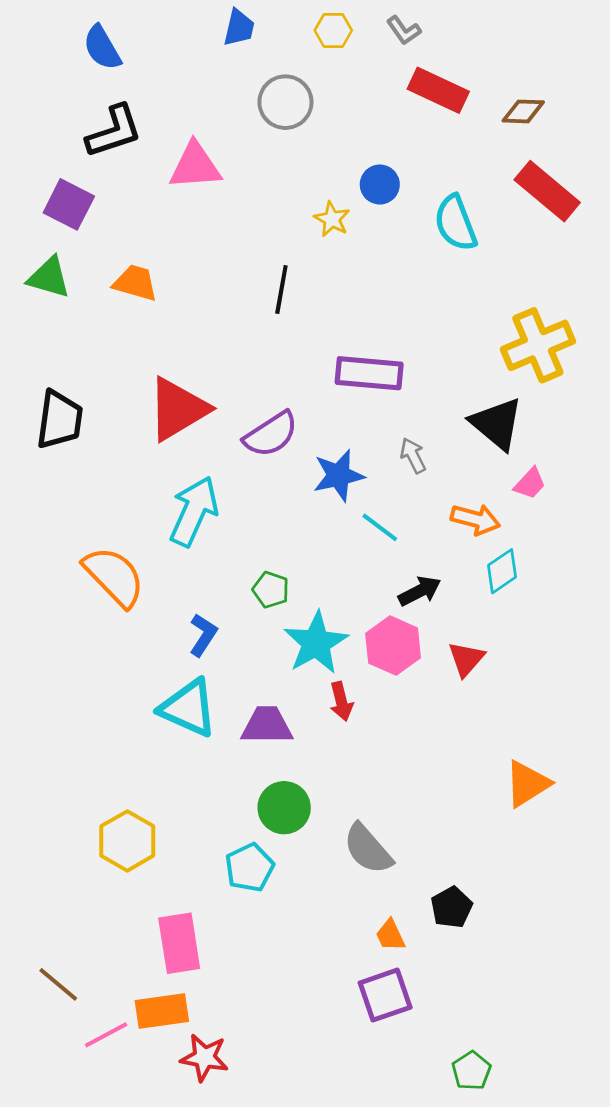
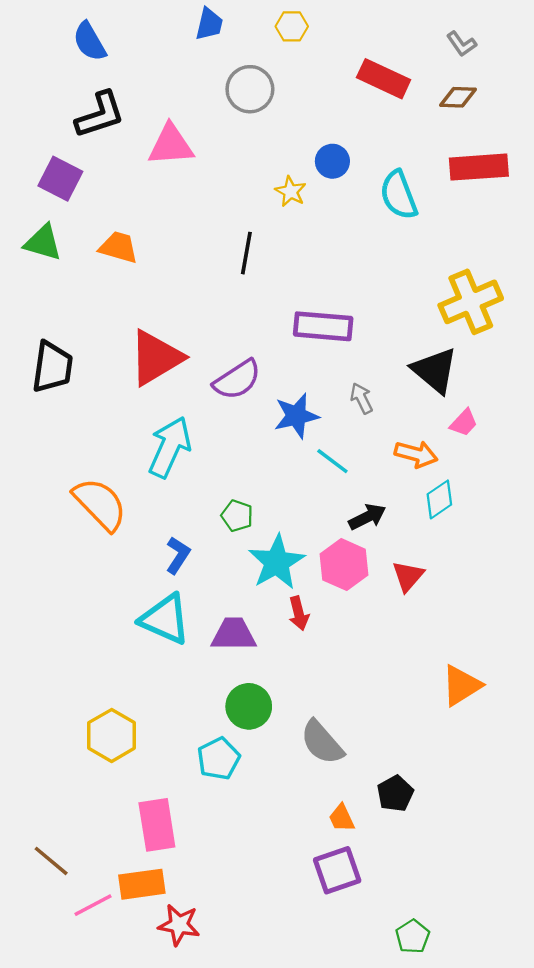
gray L-shape: (404, 30) -> (461, 44), moved
red rectangle: (547, 191) -> (479, 167), turned -44

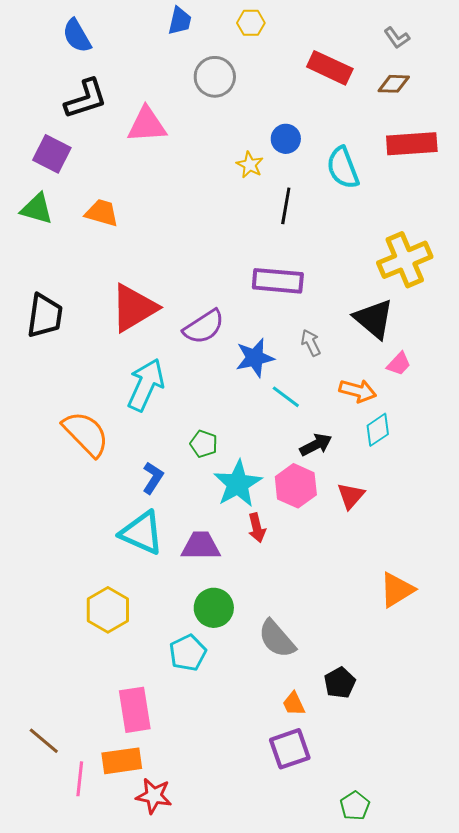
black line: (246, 253) -> (286, 206), moved
yellow hexagon: (112, 735) -> (108, 610), moved
pink line: (93, 905) -> (80, 779), turned -56

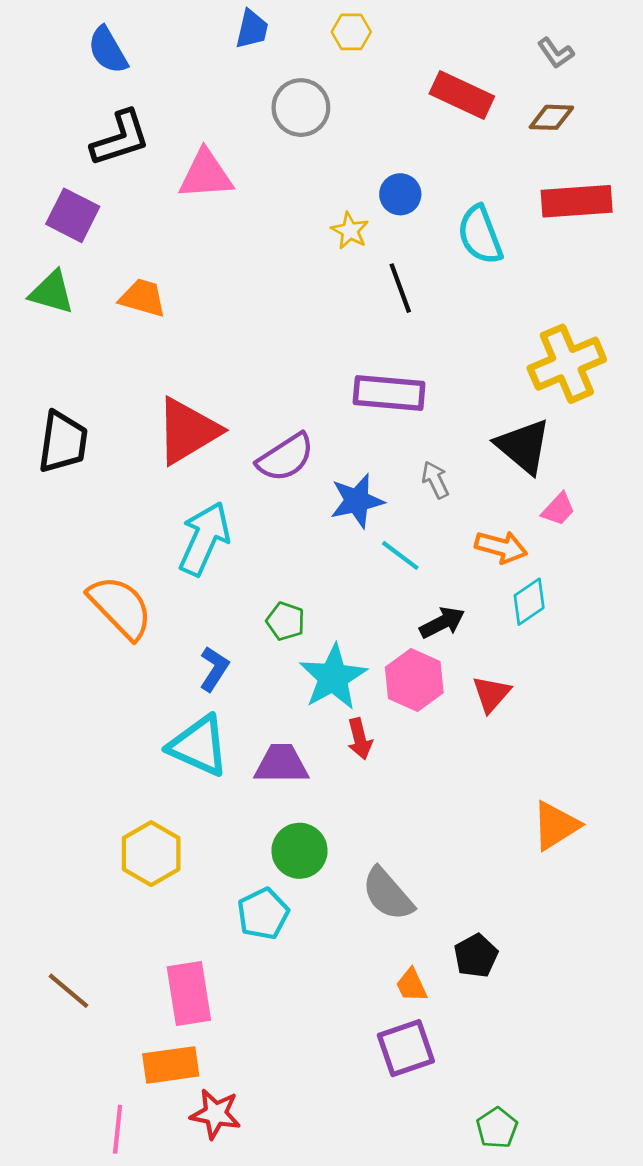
black line: (286, 206) -> (400, 288), turned -30
brown line: (44, 741) -> (69, 991), moved
pink line: (80, 779) -> (118, 1129), moved

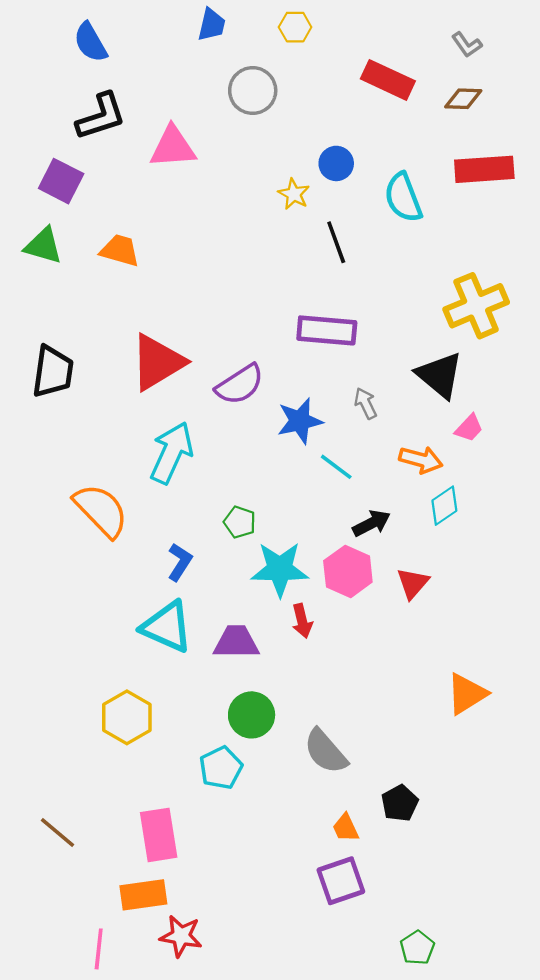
cyan star: (333, 677) -> (280, 569), turned 30

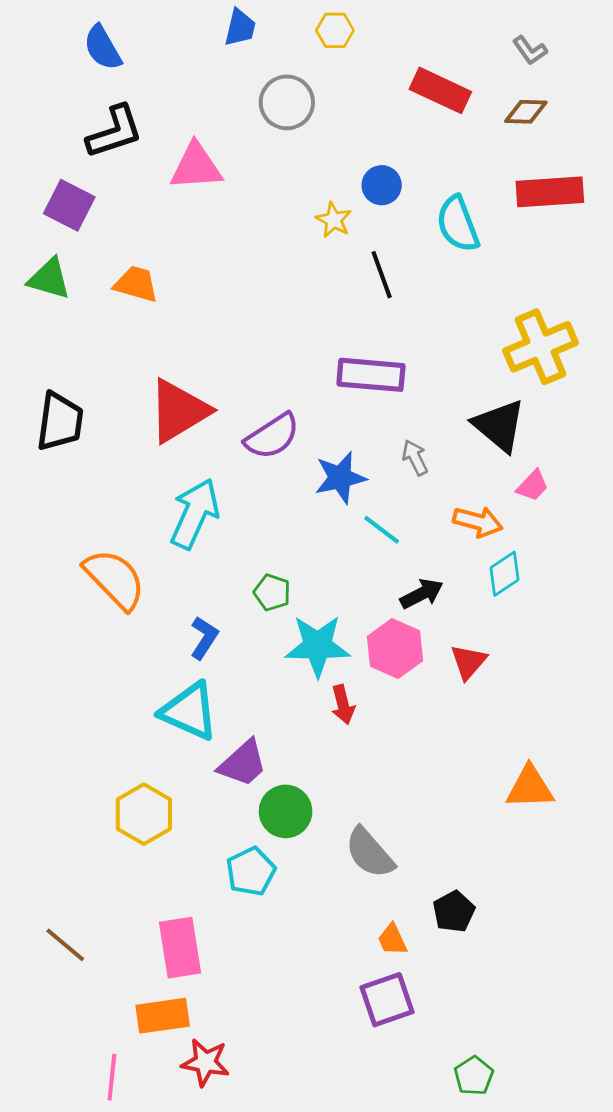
purple trapezoid: (236, 642) -> (243, 763), moved, turned 138
orange triangle: (467, 694) -> (530, 787), turned 30

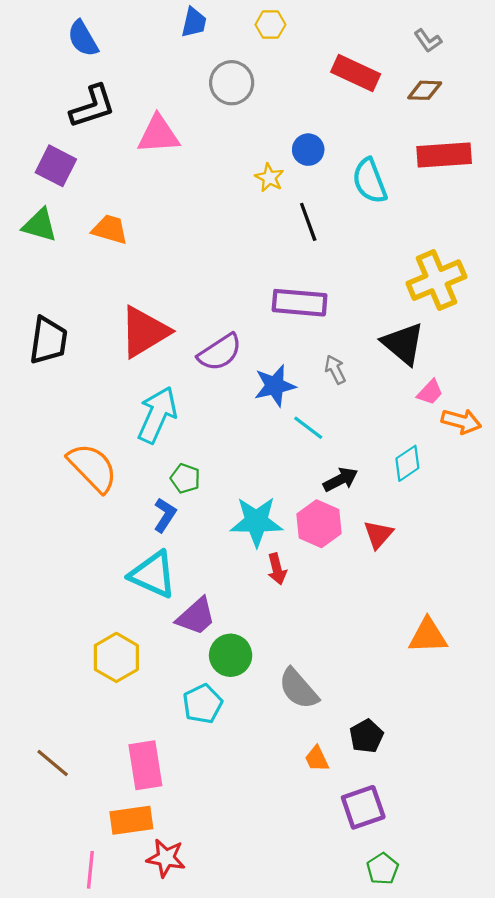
orange arrow: (478, 522) -> (461, 421), moved
green pentagon: (272, 592) -> (185, 478), moved
purple square: (387, 1000) -> (363, 807), moved

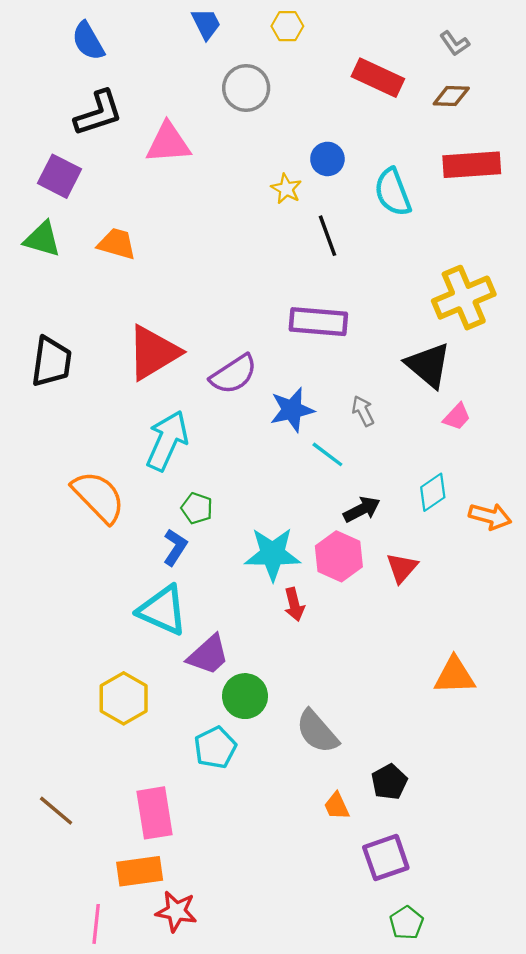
blue trapezoid: (194, 22) -> (206, 24), turned -40
gray arrow: (335, 370) -> (363, 411), moved
orange arrow: (461, 421) -> (490, 516), moved

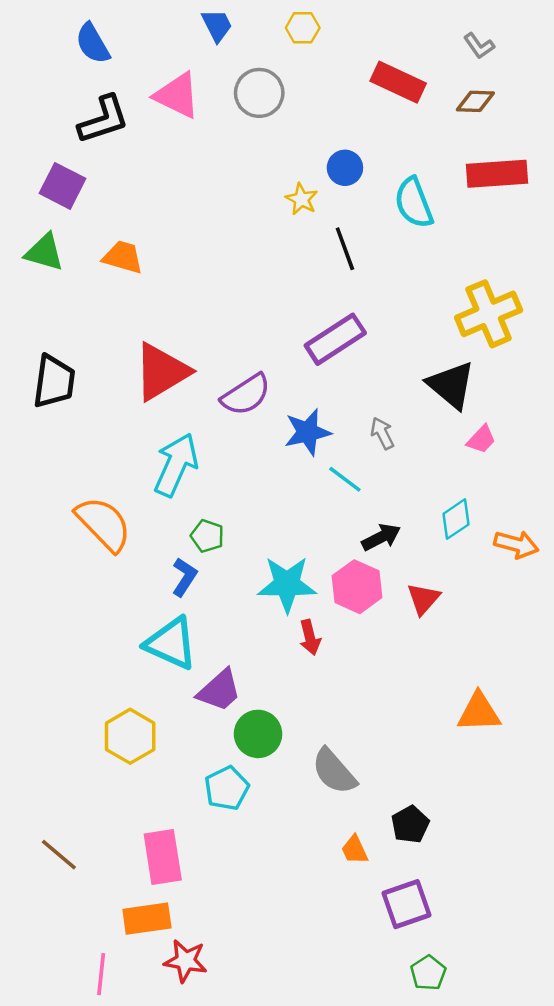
pink triangle: (168, 143) -> (177, 95), moved, turned 30
purple rectangle: (318, 322) -> (335, 339), turned -38

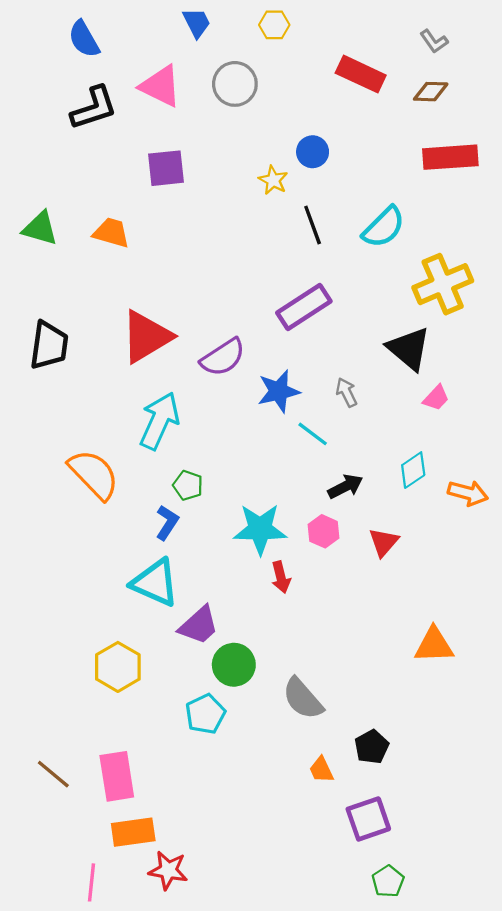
purple square: (62, 186) -> (166, 168), moved, turned -33
cyan semicircle: (414, 203) -> (384, 227), moved, turned -114
pink hexagon: (357, 587) -> (323, 531), size x0.7
pink rectangle: (163, 857) -> (117, 776), moved

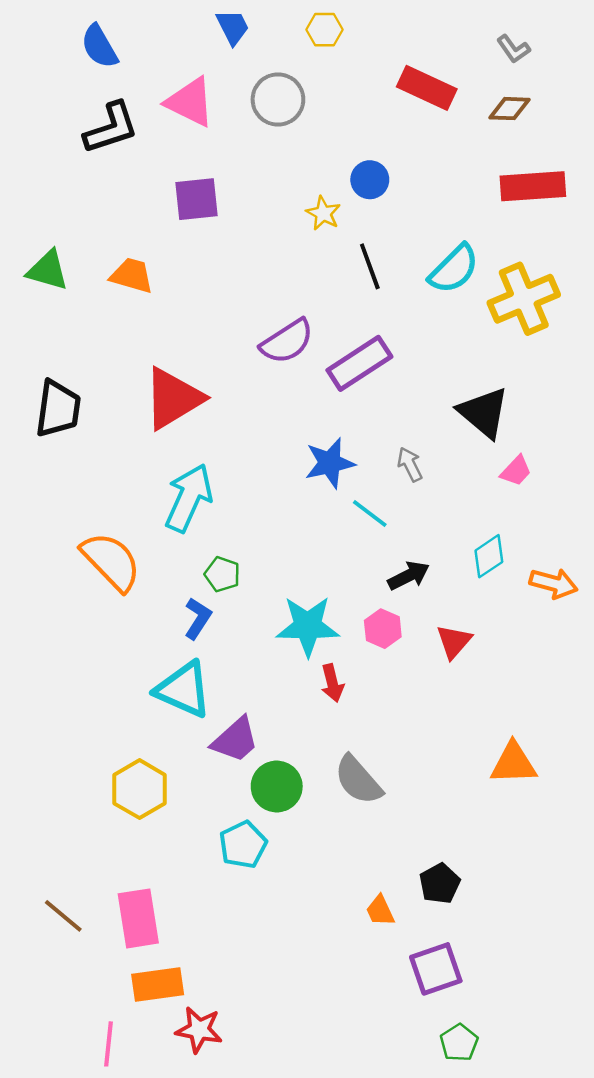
yellow cross: (443, 284) -> (524, 299), moved
purple semicircle: (223, 357) -> (287, 341), moved
gray semicircle: (303, 699) -> (358, 780), moved

